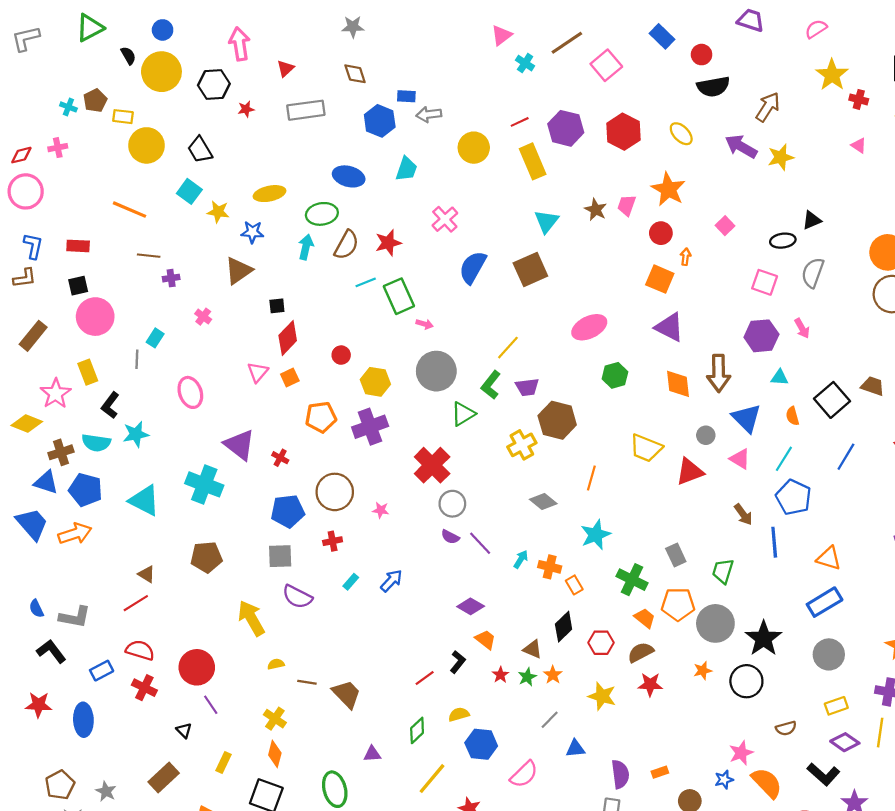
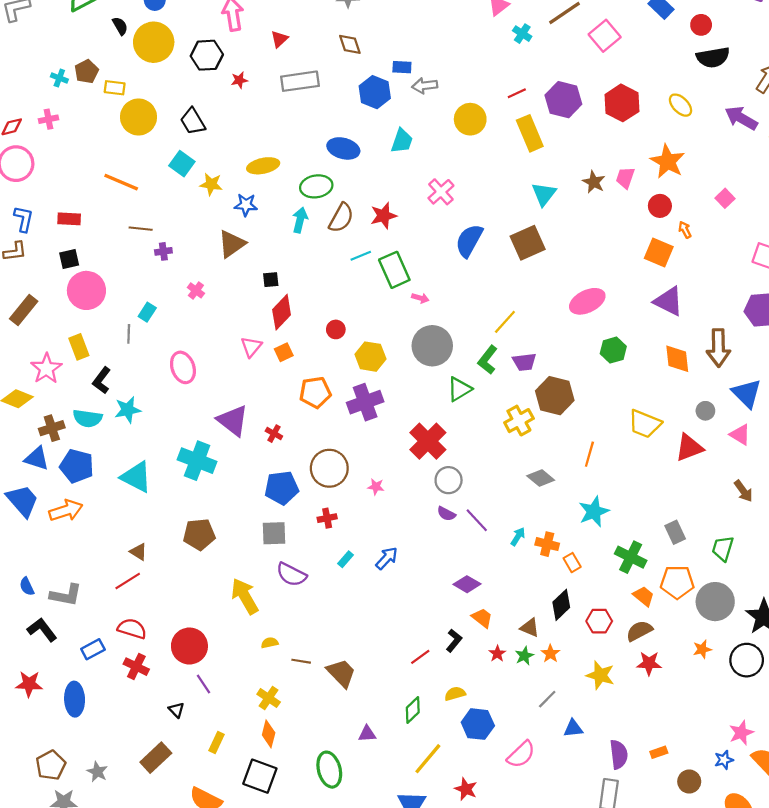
orange arrow: (685, 257) -> (685, 230), turned -35

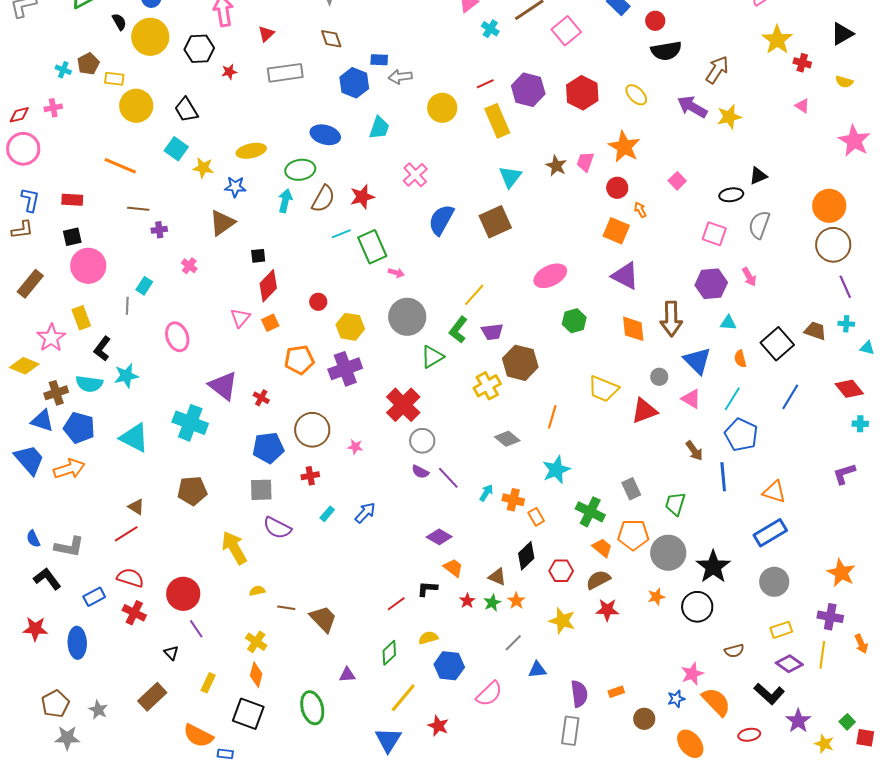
black L-shape: (454, 641) -> (427, 589), turned -125

